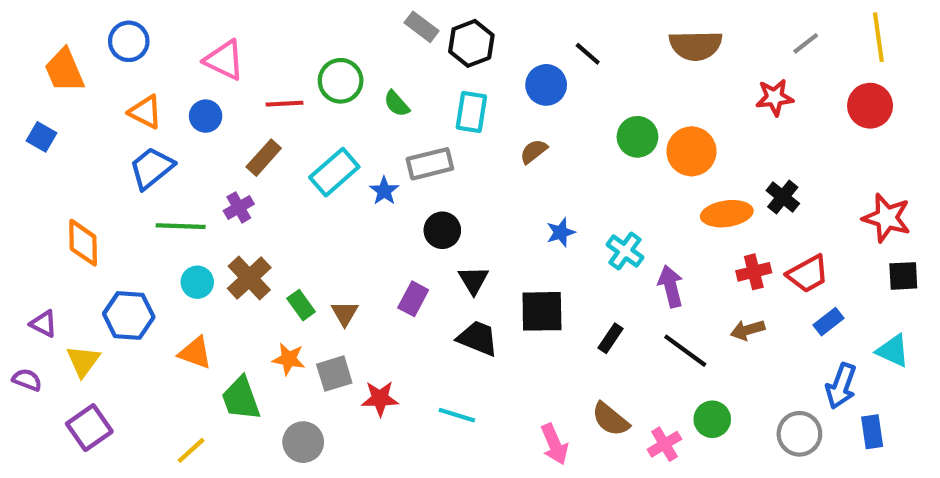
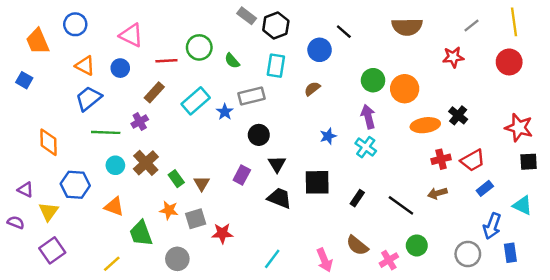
purple arrow: (671, 286) -> (368, 117), moved
cyan line: (457, 415) -> (272, 259), moved, turned -70

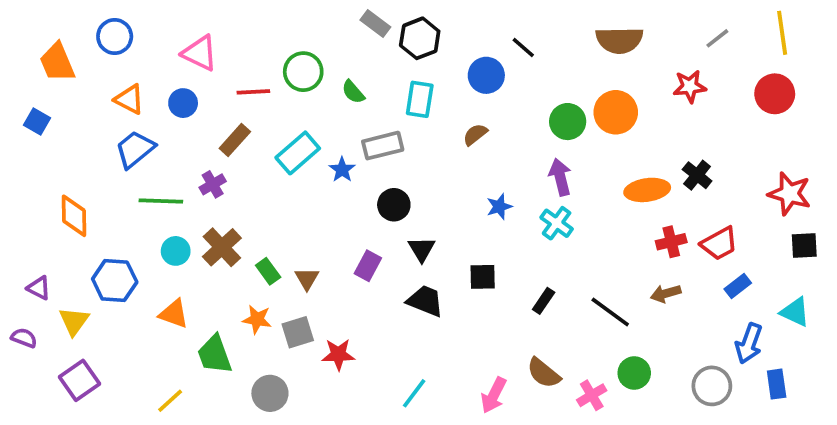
orange circle: (405, 89) -> (616, 112), moved
black square: (317, 182) -> (483, 277), size x0.7
pink arrow: (324, 260) -> (494, 395), turned 50

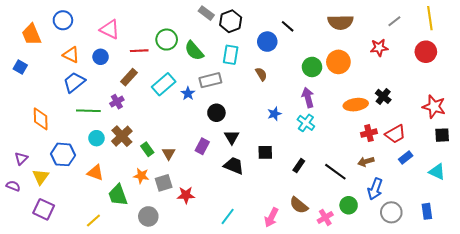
green semicircle: (353, 92) -> (194, 51), size x1.5
brown semicircle: (475, 134) -> (261, 74), turned 96
purple triangle: (39, 288) -> (21, 158), turned 48
blue arrow: (749, 343) -> (375, 189), moved
purple square: (80, 380) -> (44, 209), turned -30

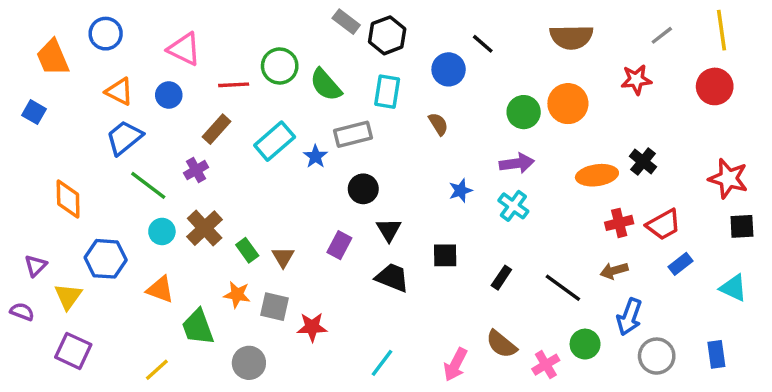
purple arrow: (308, 97) -> (517, 163), turned 96
green line: (88, 111) -> (148, 185), turned 35
gray square: (164, 183) -> (275, 307), turned 30

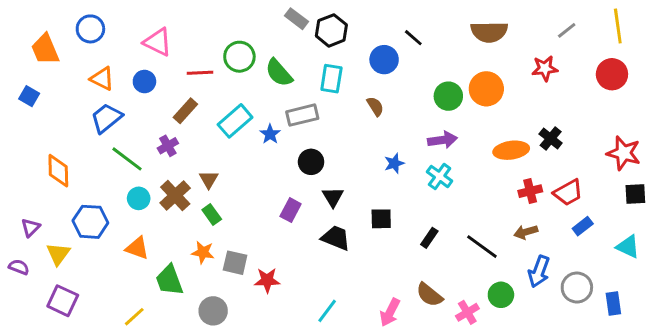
brown triangle: (283, 257) -> (209, 179), moved
gray circle: (657, 356) -> (577, 288), moved

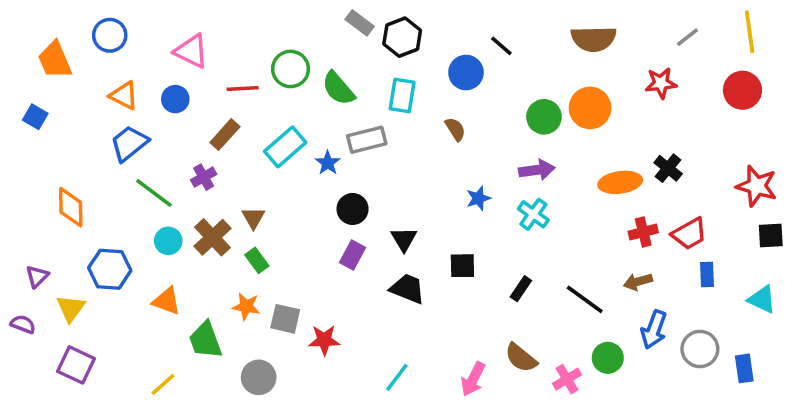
black circle: (311, 162) -> (353, 209), moved
blue rectangle: (583, 226) -> (707, 275), turned -54

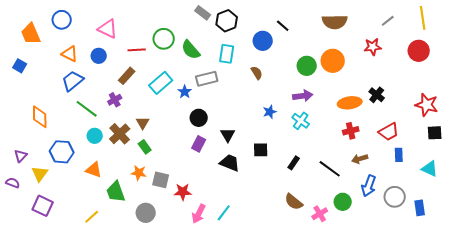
red cross: (643, 232) -> (351, 131), moved
pink arrow: (473, 379) -> (199, 214), moved

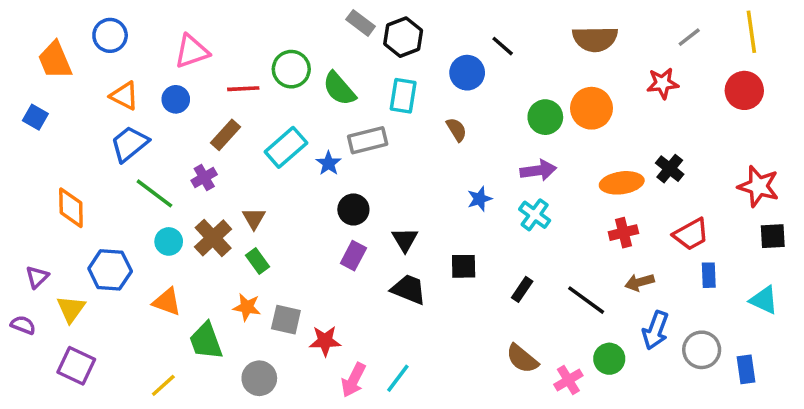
pink triangle: (108, 29) -> (192, 51), turned -45

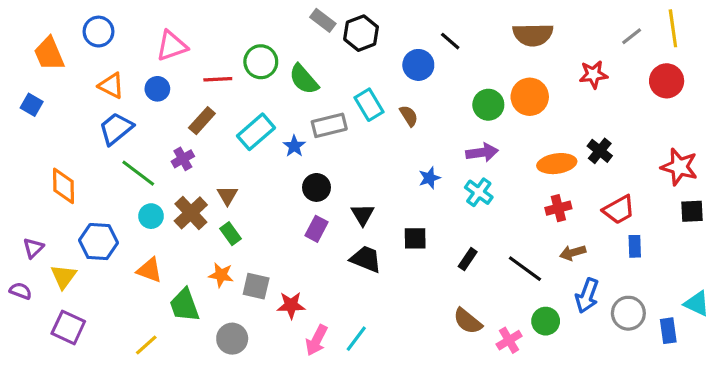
gray line: (689, 37) -> (632, 36), moved
cyan rectangle: (403, 96) -> (369, 105), moved, turned -40
cyan triangle: (764, 300) -> (697, 304), moved

